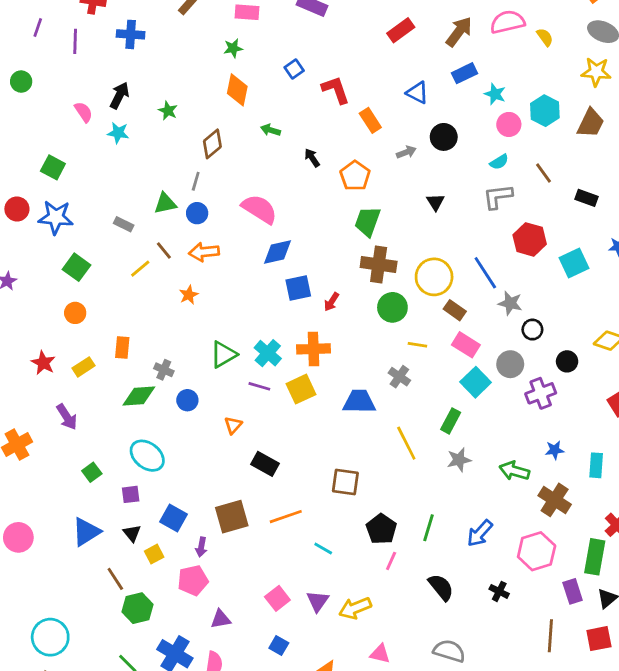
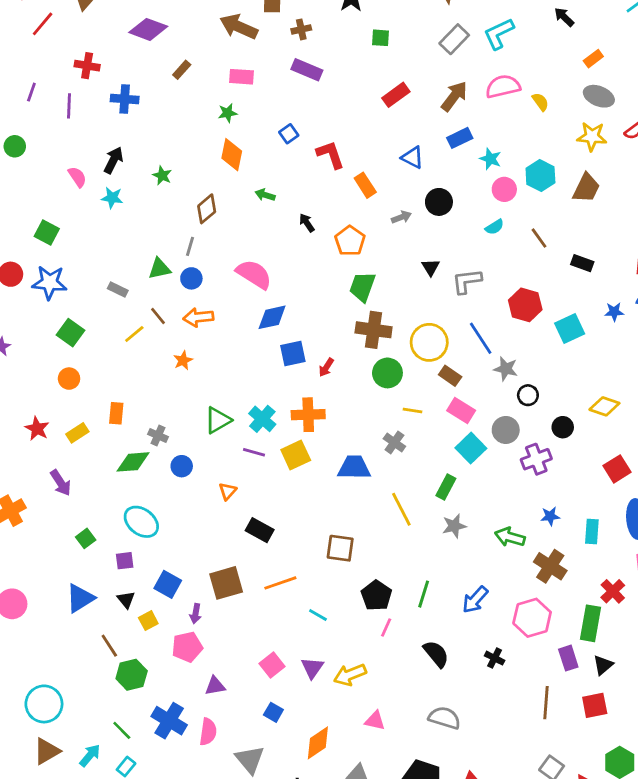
gray L-shape: (498, 197) -> (467, 281), moved

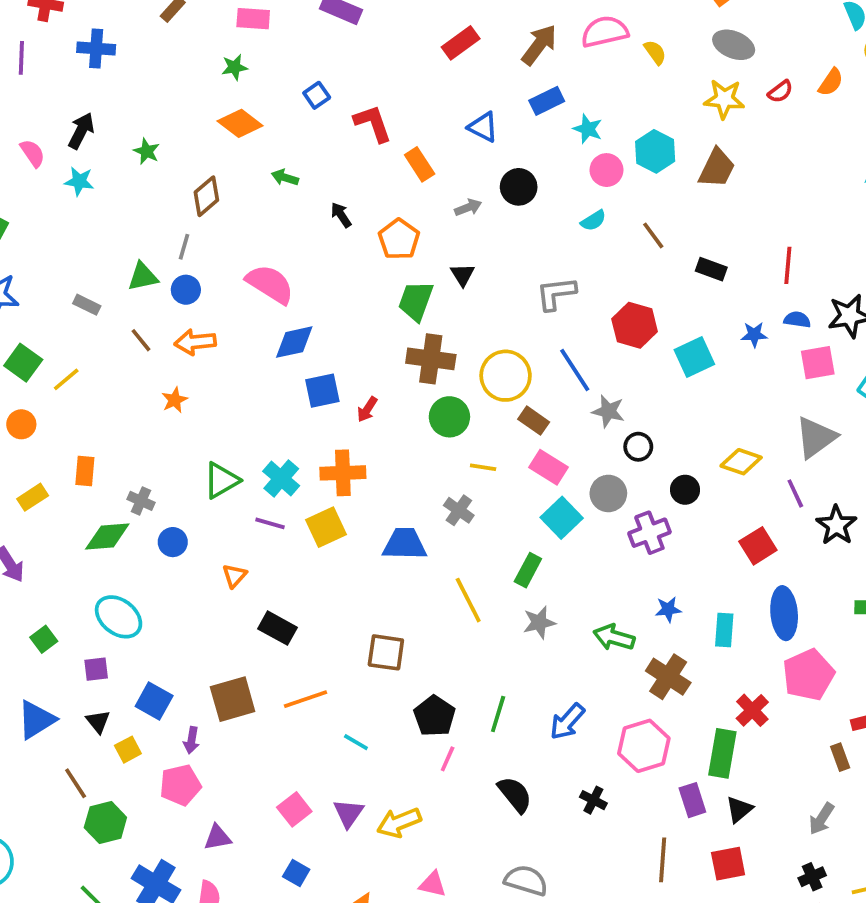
orange diamond: (232, 155) -> (240, 123), turned -64
black triangle: (431, 267) -> (463, 275), moved
yellow line: (134, 334) -> (66, 379), moved

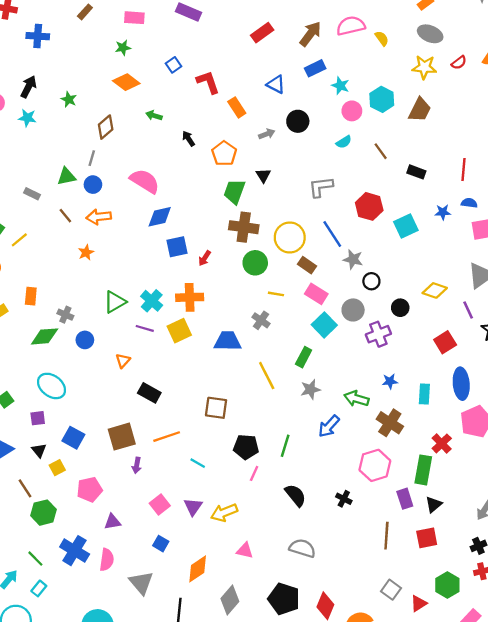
black pentagon: (434, 716) -> (246, 447), turned -30
blue arrow: (567, 722) -> (329, 426), moved
purple arrow: (191, 740) -> (137, 465), moved

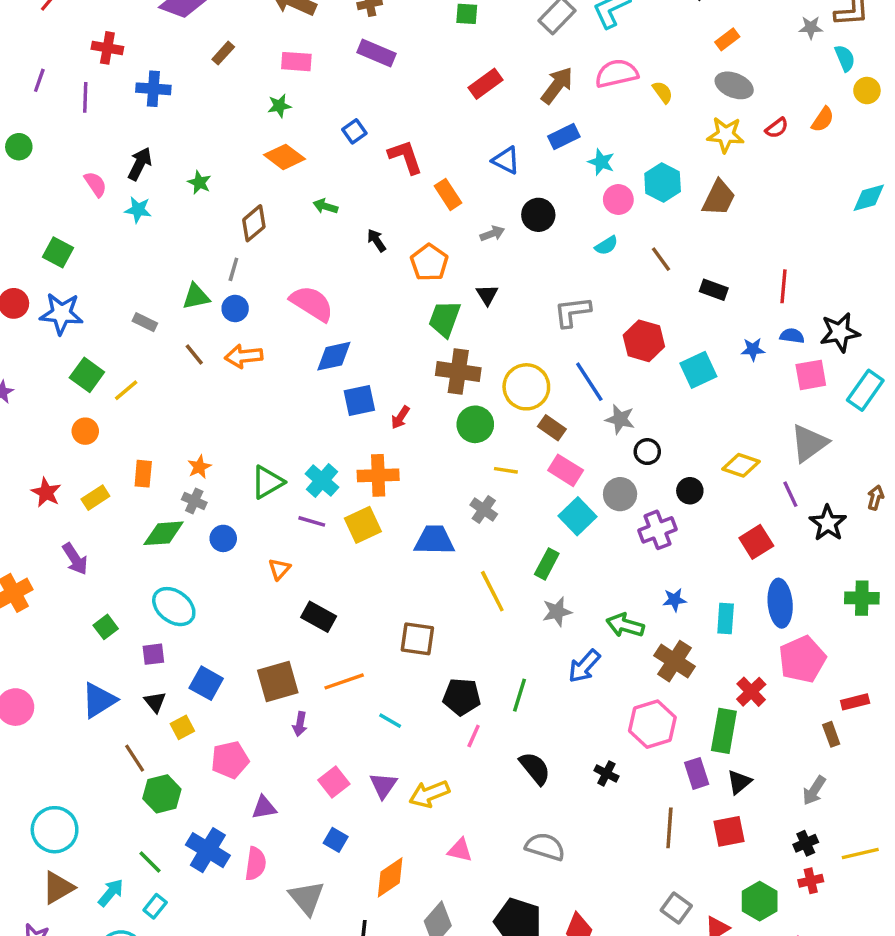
orange star: (86, 252) -> (199, 467), moved

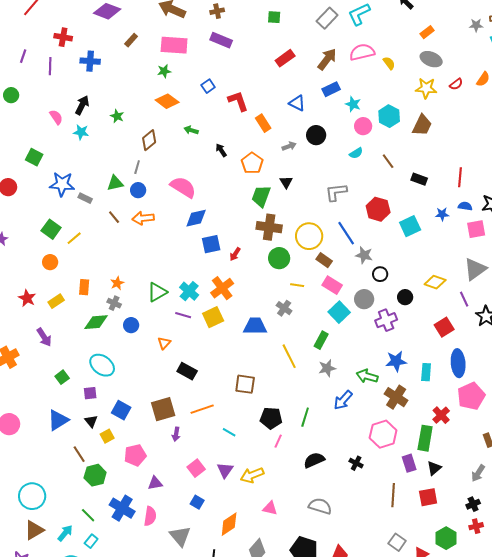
pink rectangle: (296, 62) -> (174, 45), size x1.5
blue star: (61, 314) -> (62, 184), moved
orange cross: (378, 475) -> (222, 288), turned -35
blue star: (675, 600) -> (396, 361), size x1.5
black semicircle: (535, 768) -> (314, 460), turned -75

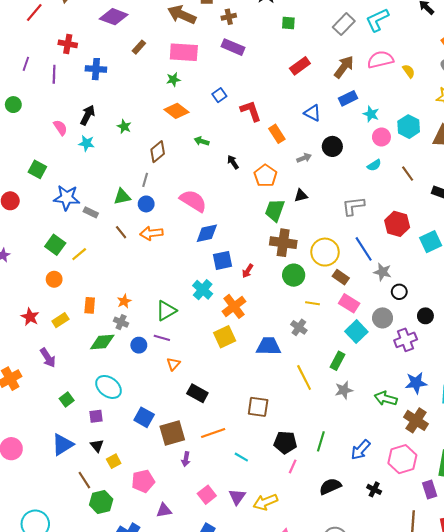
black triangle: (286, 182) -> (301, 196), turned 48
cyan cross: (189, 291) -> (203, 290), moved
purple line: (183, 315) -> (162, 338), moved
blue arrow: (343, 400) -> (361, 450), moved
blue square: (121, 410) -> (144, 417), moved

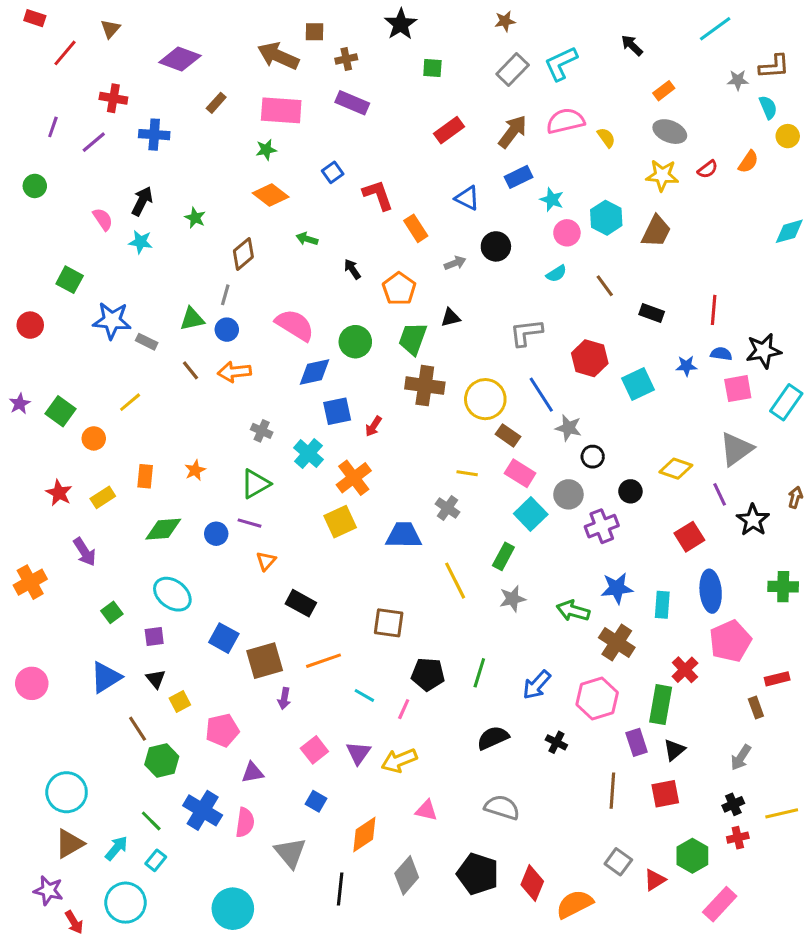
purple line: (54, 74) -> (94, 142), turned 48
green square: (55, 245) -> (60, 411), moved
green circle: (294, 275) -> (355, 342), moved
gray cross: (121, 322) -> (262, 431), moved
pink line: (293, 466) -> (404, 709), moved

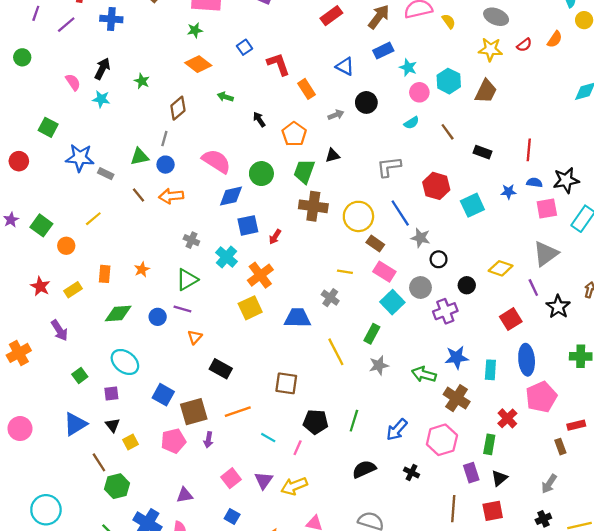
green rectangle: (661, 705) -> (489, 444), size x0.7
pink pentagon: (222, 730) -> (173, 441), moved

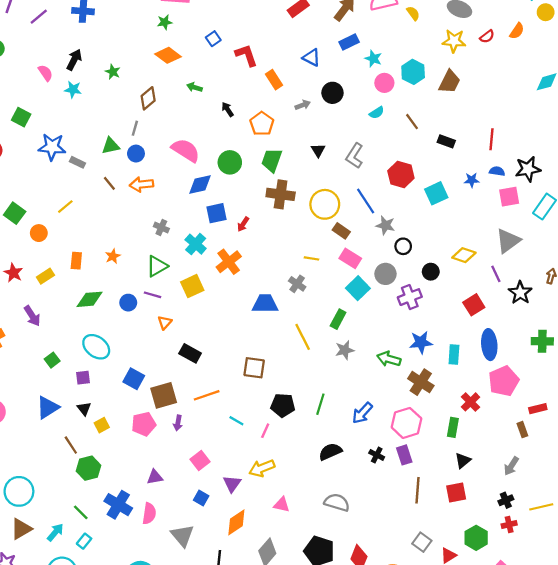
black triangle: (332, 156) -> (318, 150), moved, turned -48
gray L-shape: (389, 167) -> (355, 156), turned -50
yellow square: (250, 308) -> (192, 286), moved
purple rectangle: (471, 473) -> (404, 455), moved
purple triangle: (264, 480) -> (232, 484), moved

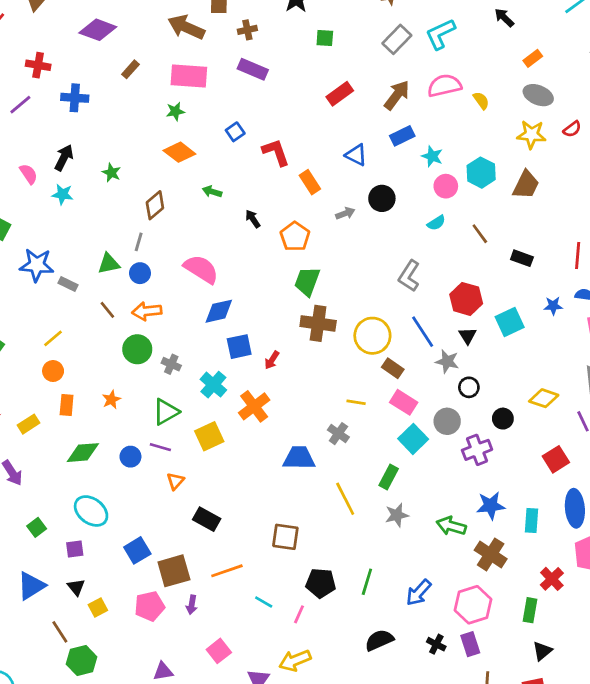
black triangle: (318, 150) -> (468, 336), moved
green circle: (230, 162) -> (137, 349), moved
orange circle: (39, 233) -> (53, 371), moved
blue square: (134, 379) -> (137, 550), turned 30

